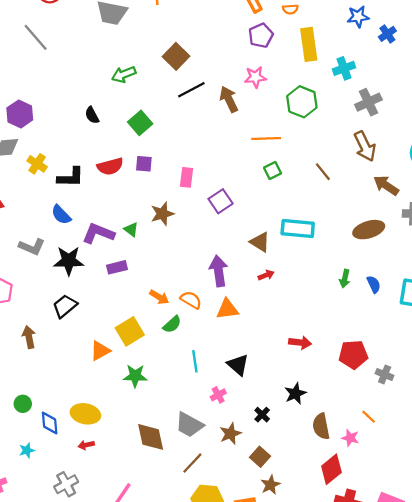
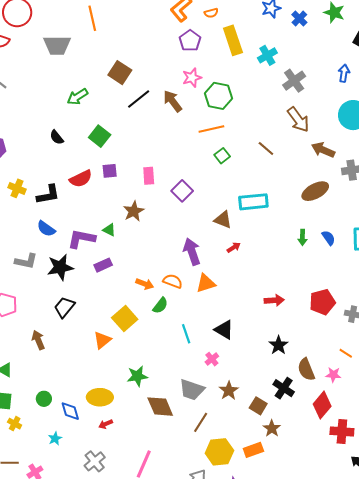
green hexagon: (302, 102) -> (219, 96), moved
green star: (135, 376) -> (137, 376), moved
black cross: (262, 415) -> (284, 388), moved, size x1.5

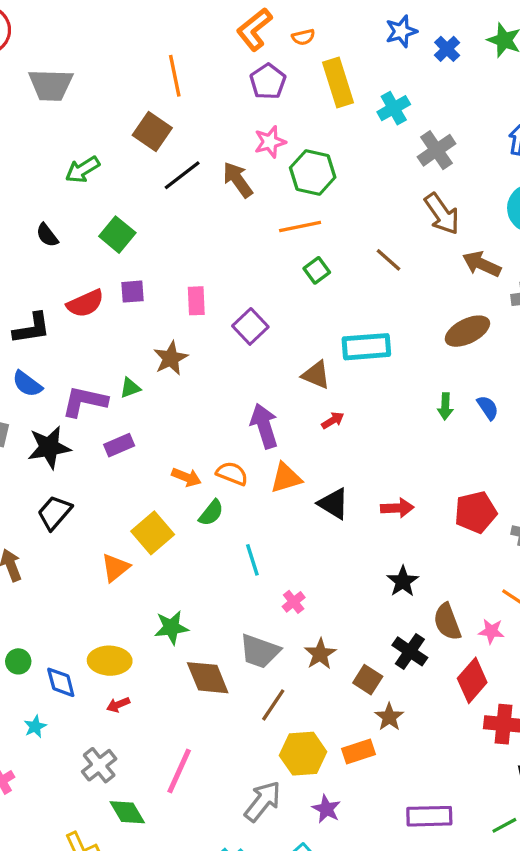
orange line: (92, 18) -> (175, 76), moved
green triangle: (109, 230) -> (130, 388), turned -48
black triangle: (224, 330) -> (334, 504), moved

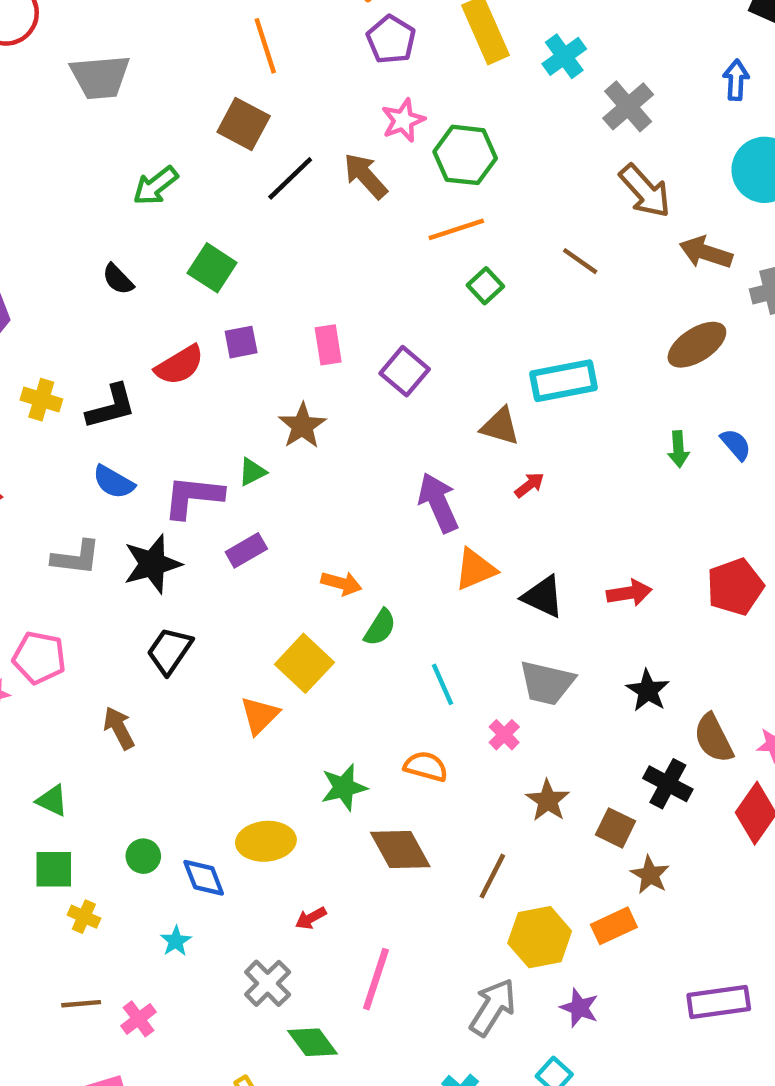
orange semicircle: (232, 474) -> (426, 766), moved
gray trapezoid: (260, 651) -> (547, 683), moved
red arrow: (118, 705) -> (311, 918), moved

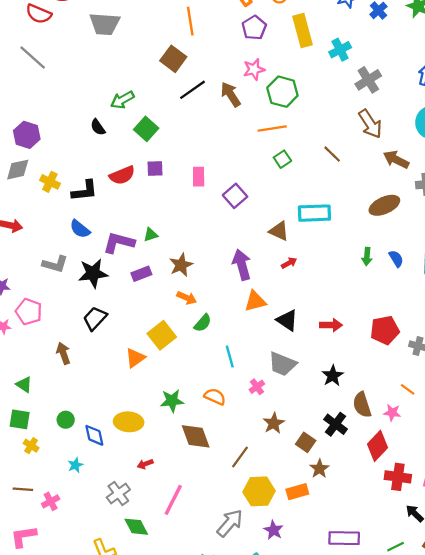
green arrow: (155, 186) -> (122, 100), moved
brown star: (302, 426) -> (181, 265), moved

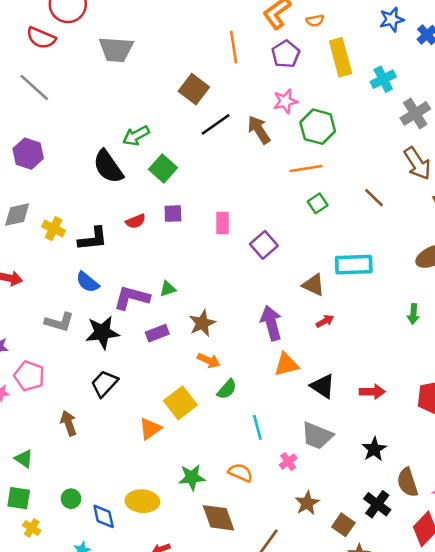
orange line: (190, 21) -> (234, 47), moved
black semicircle: (98, 127) -> (108, 167), size x1.8
purple hexagon: (27, 135) -> (28, 154), moved
red semicircle: (122, 175) -> (136, 221), size x0.7

